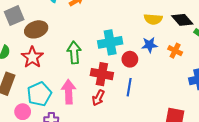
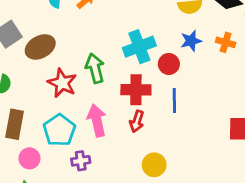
red star: (32, 57) -> (62, 83), moved
pink circle: (23, 112) -> (29, 158), moved

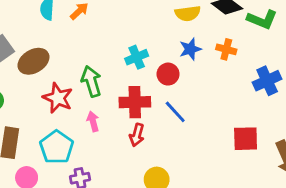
cyan cross: (139, 47) -> (137, 57), size x0.7
blue line: (174, 101) -> (175, 112), turned -40
pink arrow: (97, 120) -> (93, 121), moved, size x0.6

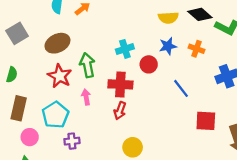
brown ellipse: (33, 61) -> (57, 43), moved
blue line: (175, 112) -> (181, 88), moved

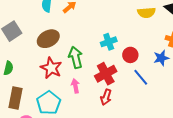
blue star: (168, 46) -> (161, 58), moved
red cross: (120, 84) -> (106, 74), turned -30
blue line: (181, 88) -> (141, 77), moved

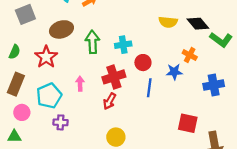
green arrow: (76, 57) -> (92, 42), moved
red star: (51, 68) -> (46, 57), moved
blue line: (141, 77) -> (149, 88), turned 36

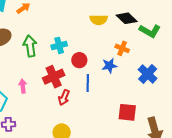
blue cross: (214, 85) -> (148, 74), turned -30
red arrow: (110, 101) -> (64, 97), moved

